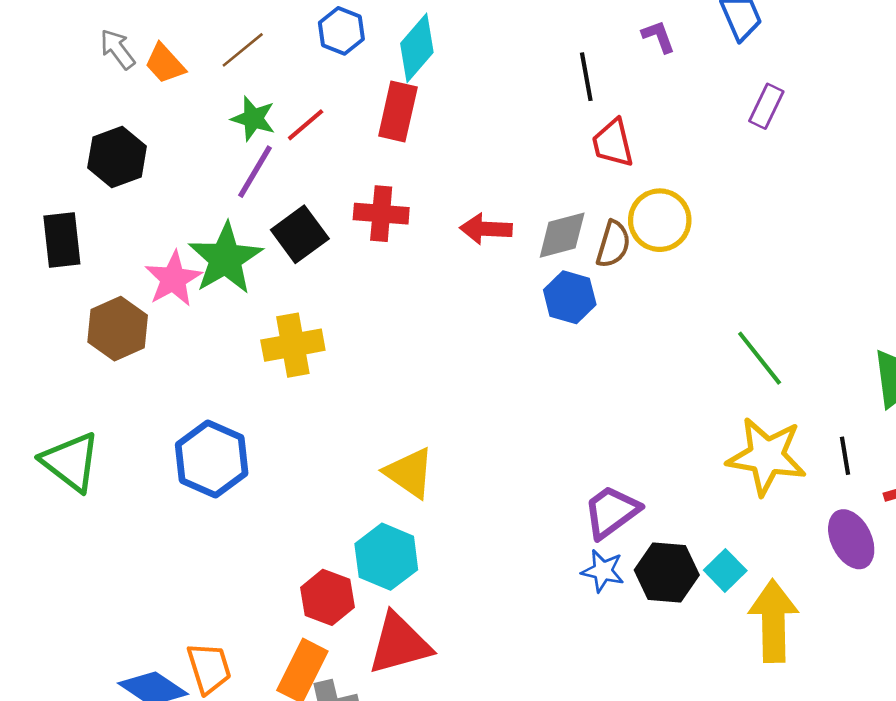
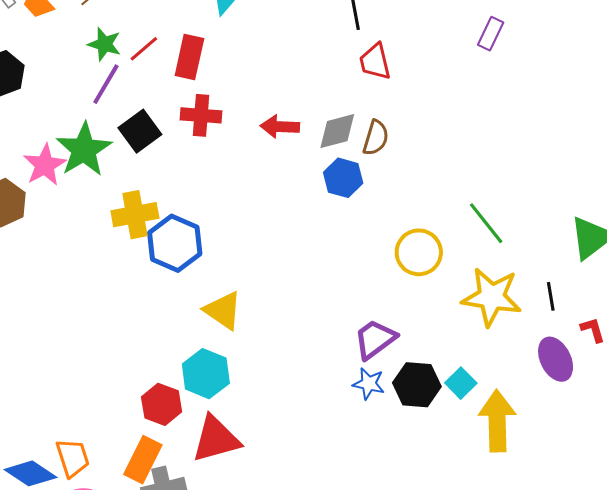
red rectangle: (398, 111) -> (189, 57), moved
yellow circle: (660, 220) -> (419, 252), moved
blue hexagon: (212, 459) -> (175, 243), moved

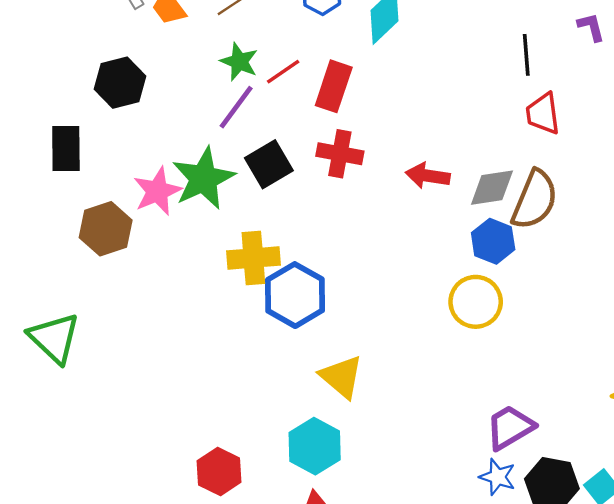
brown semicircle: (376, 138) -> (535, 200), size x1.5
yellow circle: (419, 252) -> (476, 302), moved
red hexagon: (162, 404) -> (219, 472), moved

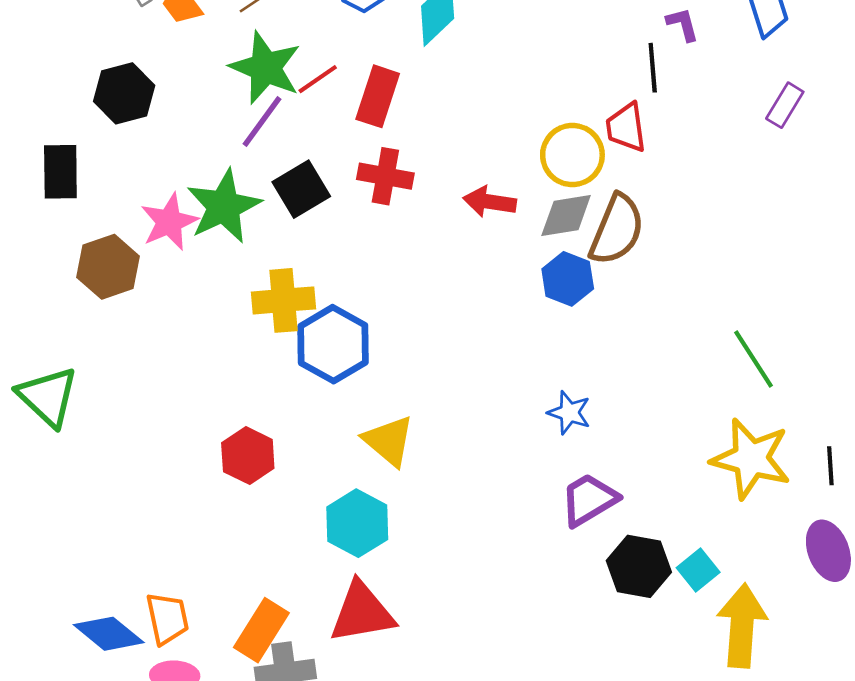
black line: (526, 55) -> (653, 68), moved
green star: (239, 62) -> (265, 68), size x1.6
yellow circle: (476, 302) -> (572, 155), moved
red hexagon: (219, 472) -> (248, 456), moved
blue star: (498, 477) -> (569, 413), moved

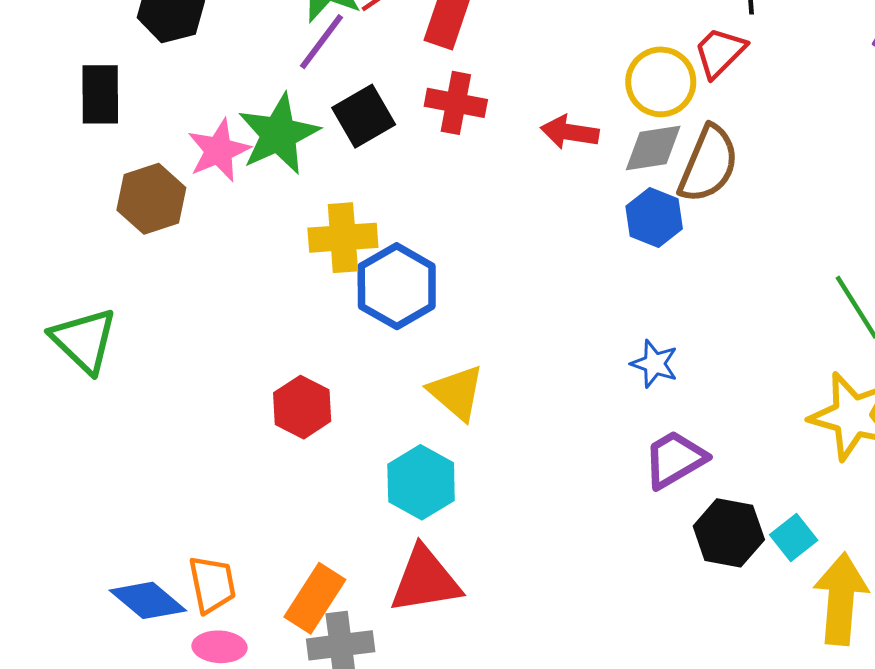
red trapezoid: (626, 127) -> (720, 52), turned 52

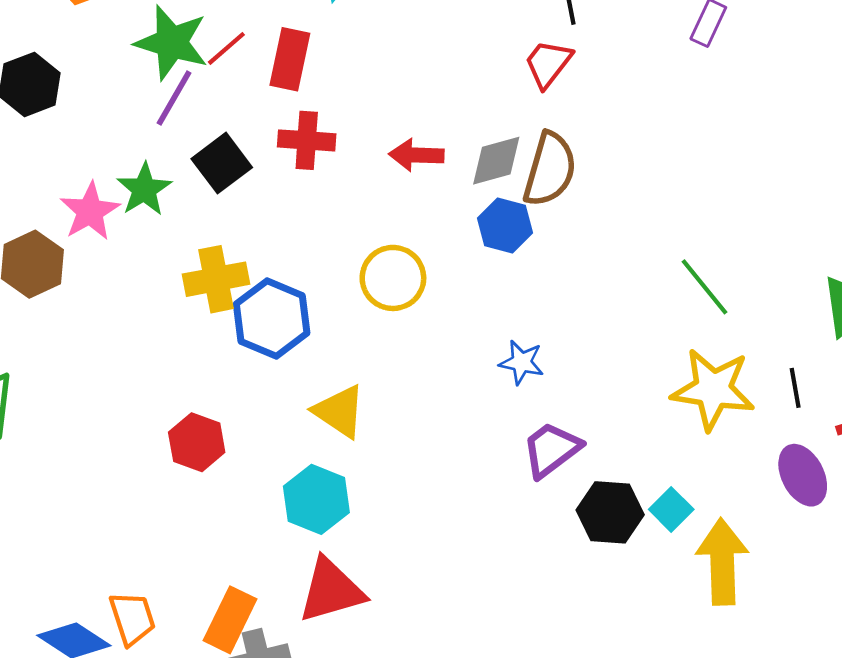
yellow circle: (661, 82) -> (393, 278), moved
green star: (279, 134) -> (144, 189), size x0.7

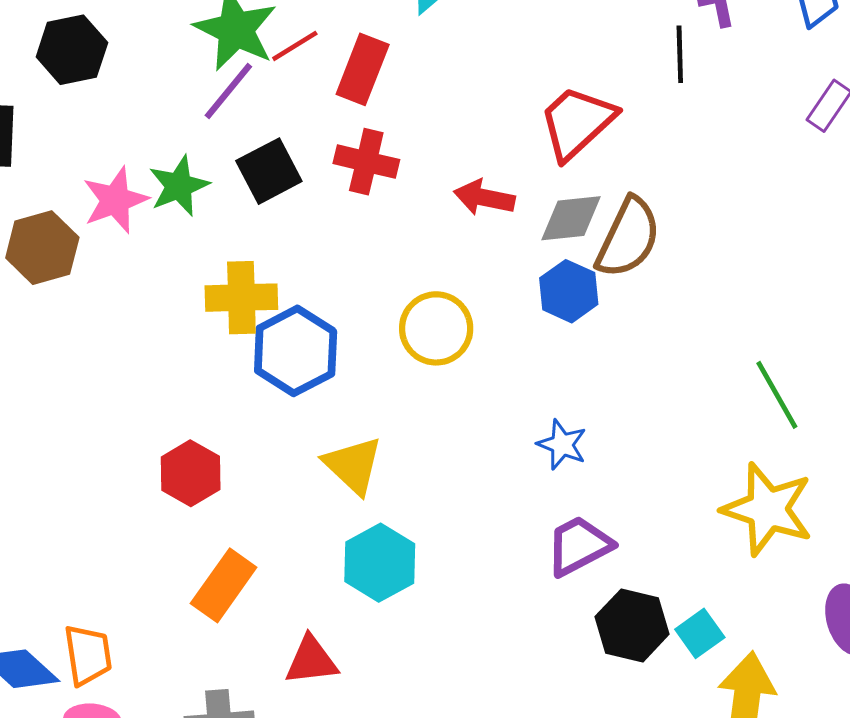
red trapezoid: (548, 64) -> (577, 122), moved, size x1.4
cyan hexagon: (316, 499) -> (380, 563), moved
red triangle: (331, 590) -> (311, 660), size x0.7
orange rectangle: (230, 620) -> (224, 585), moved

